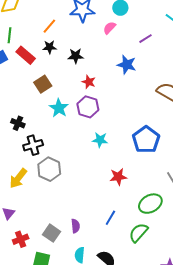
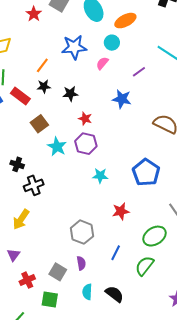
gray hexagon: (49, 169) -> (82, 232), moved

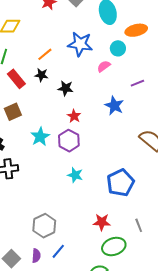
brown square: (39, 124) -> (13, 112), moved
red star: (121, 211) -> (102, 222), moved
blue line: (116, 253) -> (58, 251), moved

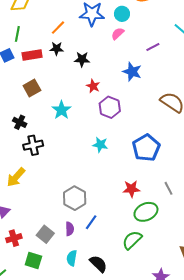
cyan circle: (118, 48) -> (122, 14), moved
red rectangle: (16, 79) -> (32, 55), turned -54
purple hexagon: (69, 141) -> (110, 107), moved

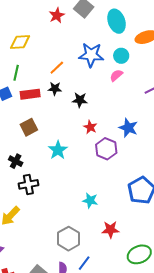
blue star: (132, 72) -> (128, 128), moved
cyan star: (100, 145) -> (90, 200), moved
red star: (131, 189) -> (111, 230), moved

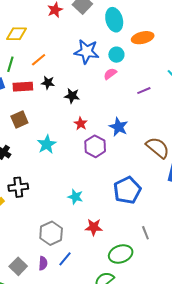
orange line: (57, 68) -> (39, 60), moved
black cross: (28, 184) -> (18, 187), moved

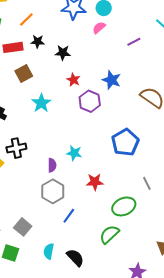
brown square: (19, 119) -> (24, 73), moved
purple semicircle: (43, 263) -> (52, 165), moved

